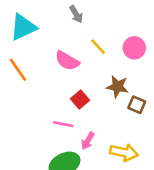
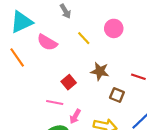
pink circle: (134, 48) -> (114, 28), moved
pink semicircle: (67, 61) -> (47, 42), moved
brown square: (137, 105) -> (117, 95), moved

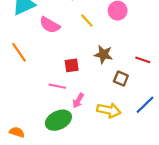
orange line: (17, 57) -> (19, 52), moved
red square: (69, 82) -> (72, 65), turned 32

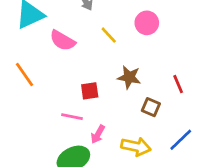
red line: (143, 60) -> (178, 84), turned 48

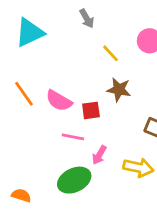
pink semicircle: (63, 41) -> (59, 101), moved
brown star: (129, 77) -> (119, 90), moved

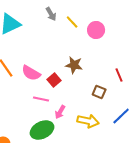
yellow line: (110, 53) -> (72, 22), moved
red square: (91, 110) -> (54, 80), turned -32

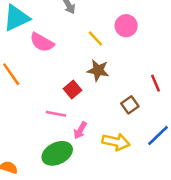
yellow line: (72, 22) -> (95, 38), moved
pink semicircle: (31, 73) -> (42, 42), moved
brown square: (99, 92) -> (130, 105), turned 32

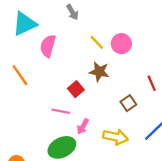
pink circle: (126, 26) -> (121, 44), moved
pink semicircle: (42, 42) -> (48, 46), turned 75

